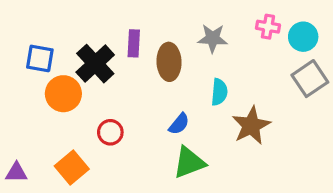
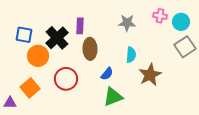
brown ellipse: (169, 62) -> (90, 49), moved
red circle: (110, 132) -> (66, 79), size x1.5
orange square: (72, 167) -> (30, 88), moved

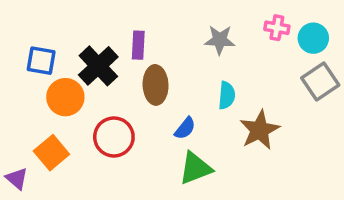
purple triangle: (10, 103) -> (17, 179), turned 40

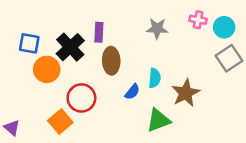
cyan semicircle: (227, 95) -> (155, 78), moved
orange square: (51, 153) -> (60, 122), moved
green triangle: (195, 168) -> (158, 120), moved

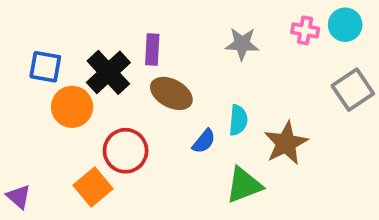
cyan circle: (224, 27) -> (345, 25), moved
brown ellipse: (111, 61) -> (171, 93), turned -60

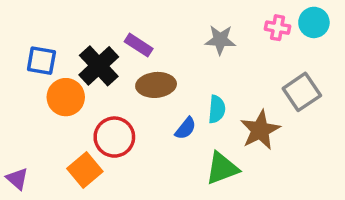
purple rectangle: (152, 50) -> (139, 45), turned -60
gray square: (353, 90) -> (302, 92), moved
brown ellipse: (171, 93) -> (156, 85), turned -33

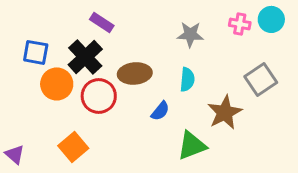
purple rectangle: (139, 45) -> (102, 22), moved
cyan semicircle: (217, 109) -> (187, 79), moved
red circle: (114, 137) -> (99, 96), moved

